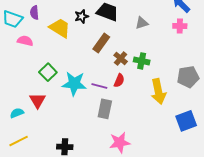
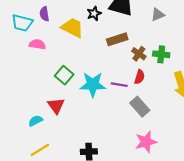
brown rectangle: (101, 43) -> (117, 39), turned 42
gray rectangle: (105, 109) -> (140, 107), moved, turned -48

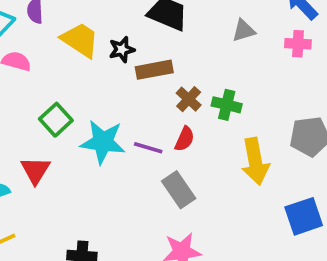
black star: (94, 13) -> (122, 49), moved
gray triangle: (158, 15) -> (244, 31), moved

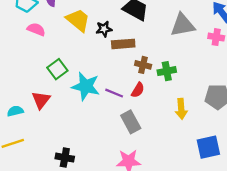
gray triangle: (244, 31) -> (183, 25), size x1.6
brown cross: (189, 99) -> (143, 65), turned -35
green cross: (227, 105) -> (167, 71), turned -30
yellow arrow: (255, 161) -> (181, 109), size x0.7

